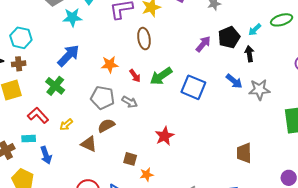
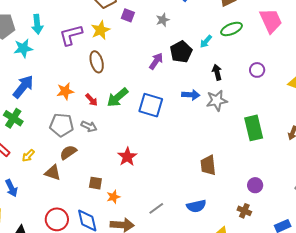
black arrow: (249, 54) -> (217, 72), moved
blue arrow: (234, 81) -> (191, 95), turned -30

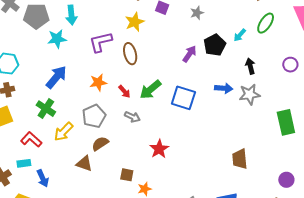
green ellipse: (231, 29) -> (266, 23), turned -35
purple L-shape: (71, 35) -> (101, 42), moved
gray pentagon: (62, 125) -> (94, 116), turned -30
gray arrow: (89, 126) -> (132, 117), moved
yellow arrow: (28, 156) -> (64, 132), moved, size x1.5

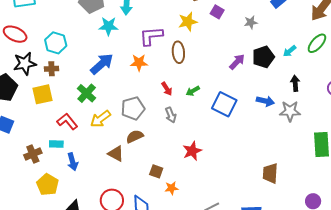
orange star: (98, 82) -> (139, 63), moved
green arrow: (150, 90) -> (193, 91), size x0.6
gray arrow: (132, 117) -> (171, 115), turned 35

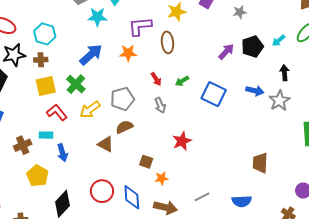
yellow square: (42, 94) -> (46, 86), moved
gray star: (290, 111) -> (279, 101), turned -30

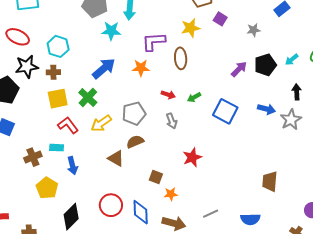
red arrow: (156, 79) -> (168, 95), turned -40

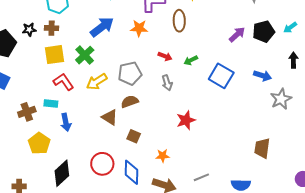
black star: (27, 66) -> (29, 30), moved, size x0.6
gray star: (291, 120) -> (281, 99), moved
brown square: (156, 177) -> (134, 136), moved

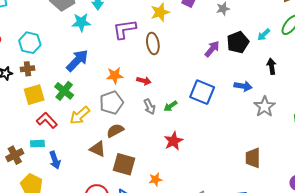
orange star: (139, 28) -> (115, 76), moved
green arrow: (191, 60) -> (171, 106), moved
brown square: (134, 136) -> (124, 164), size x1.6

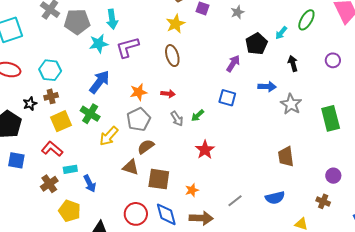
purple L-shape: (124, 29) -> (128, 47), moved
purple arrow: (212, 49) -> (233, 63), moved
blue square: (202, 92) -> (227, 98), size x0.7
red L-shape: (47, 120) -> (52, 149), moved

